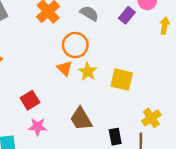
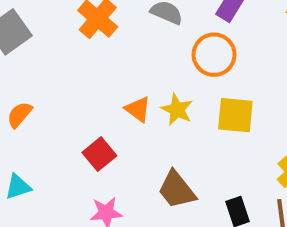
orange circle: (75, 45) -> (214, 55), moved
red square: (30, 100) -> (99, 154), moved

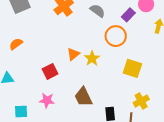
orange triangle: (138, 109) -> (73, 54), turned 32
yellow square: (235, 115) -> (132, 68), moved

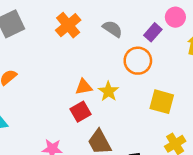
orange triangle: (73, 54) -> (84, 87), turned 32
red square: (50, 71) -> (81, 112), moved

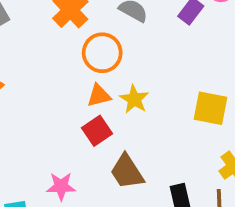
orange circle: (138, 61) -> (102, 53), moved

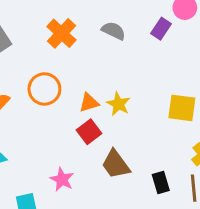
orange circle: (102, 53) -> (44, 89), moved
pink star: (61, 186) -> (62, 179), turned 30

